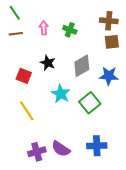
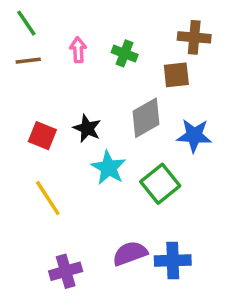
brown square: (112, 42) -> (176, 75), moved
black star: (48, 63) -> (87, 128), moved
purple semicircle: (61, 149) -> (130, 253), moved, turned 126

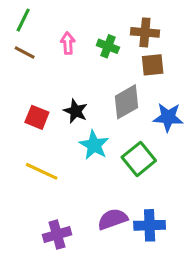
green line: (26, 23) -> (23, 20), turned 60
brown cross: (194, 37) -> (145, 32), moved
brown line: (28, 61) -> (25, 52), turned 35
yellow line: (48, 198) -> (42, 171), turned -32

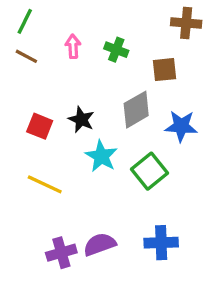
brown cross: (145, 32) -> (186, 23), moved
purple semicircle: (113, 219) -> (100, 244), moved

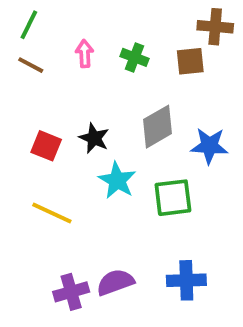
brown square: (165, 70) -> (190, 61), moved
green square: (150, 171) -> (173, 198), turned 32

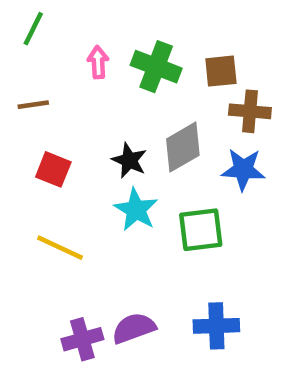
brown cross: (215, 27) -> (250, 111), moved
green cross: (134, 57) -> (156, 67), size x1.5
brown line: (31, 65) -> (33, 105), moved, turned -36
black star: (94, 138) -> (129, 160), moved

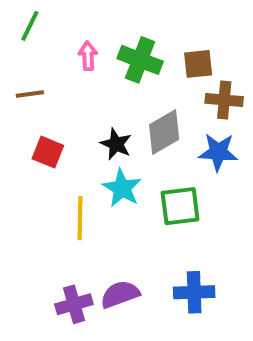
yellow line: (60, 248) -> (80, 218), moved, turned 66

